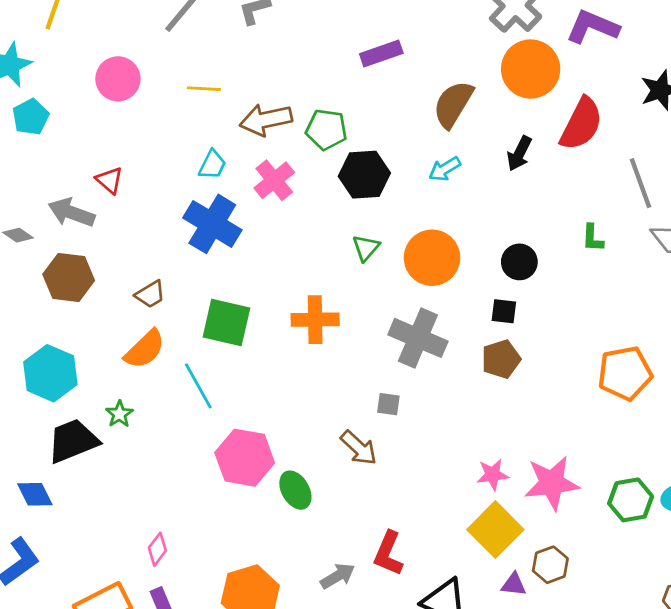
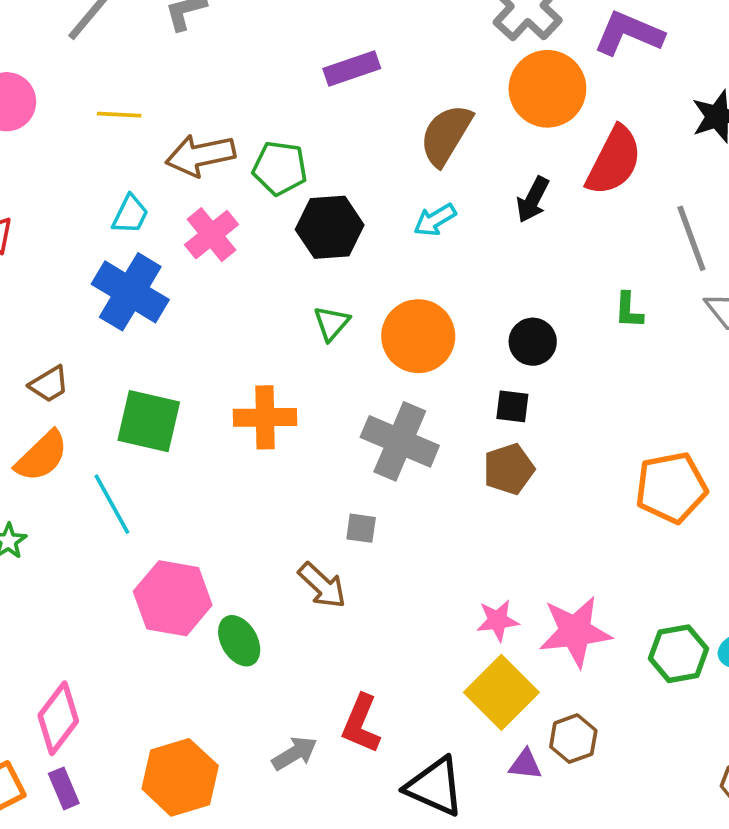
pink diamond: (157, 549) -> (58, 718), size x1.6

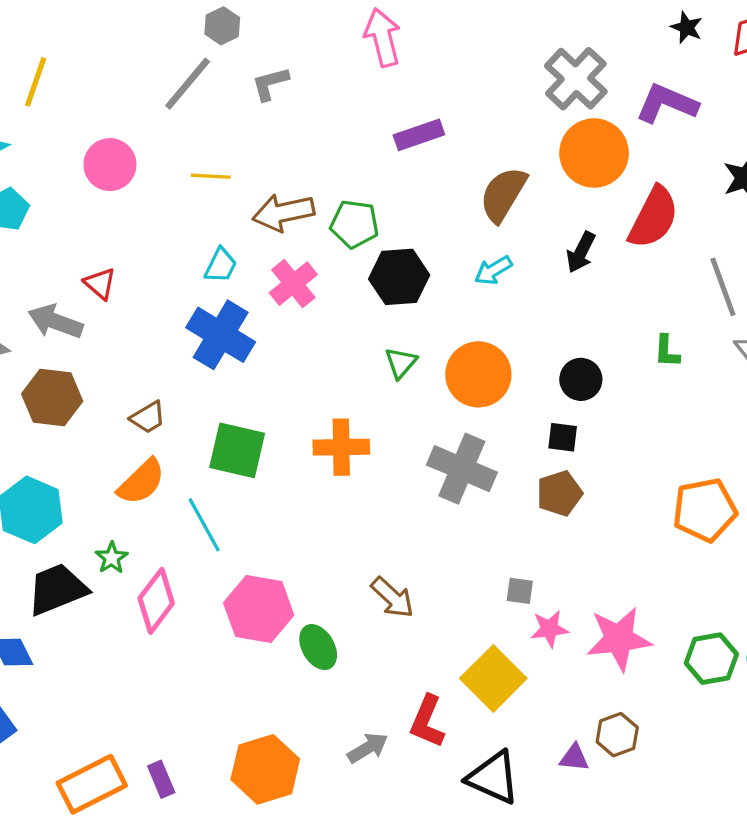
gray square: (361, 528) -> (520, 591), moved
yellow square: (501, 692) -> (493, 678), moved
pink diamond: (58, 718) -> (156, 601), moved

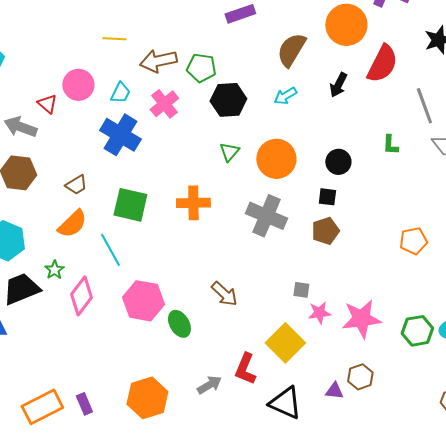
pink circle: (110, 165) -> (78, 85), moved
orange pentagon: (705, 510) -> (413, 241), size x0.7

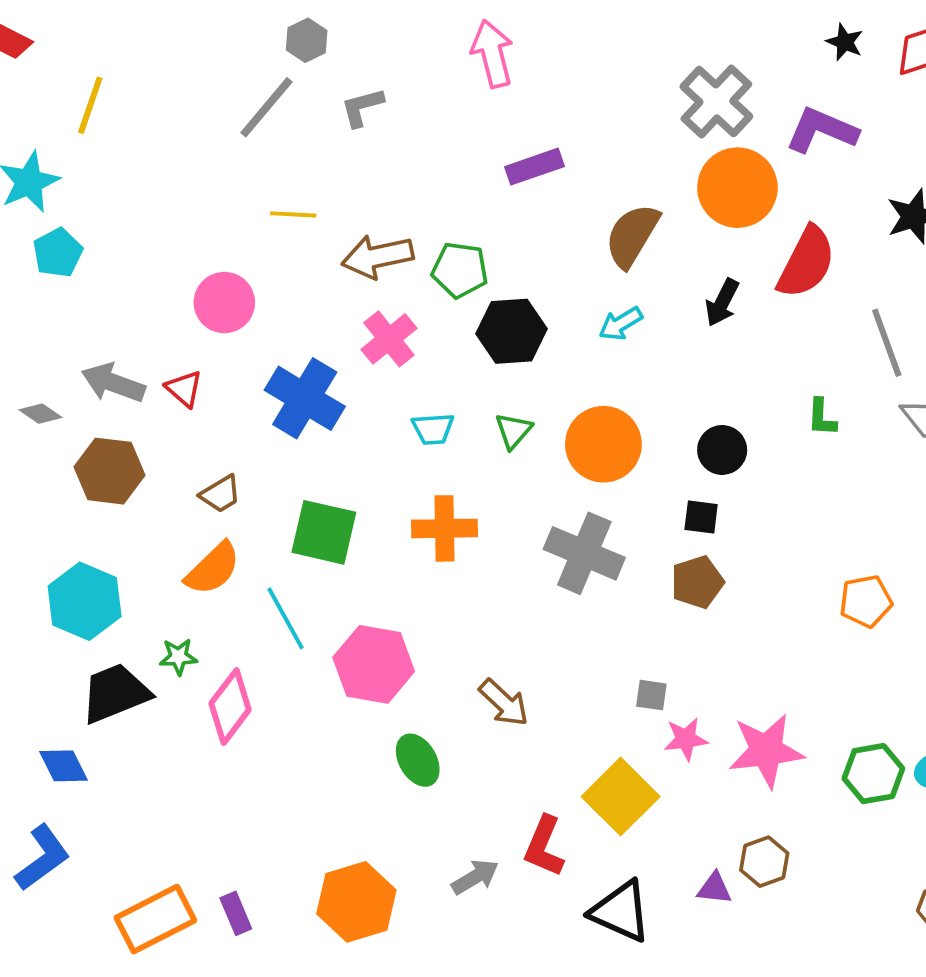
cyan trapezoid: (120, 93) -> (433, 429), moved, turned 60
red triangle: (47, 104) -> (184, 389), moved
green star: (54, 270) -> (178, 657), turned 30
pink hexagon: (143, 301) -> (374, 664), moved

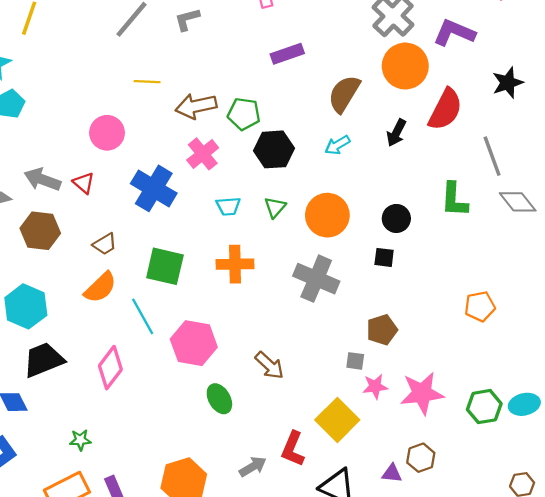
green L-shape: (822, 417) -> (454, 200), size x1.6
brown pentagon: (697, 582) -> (382, 330), moved
green star: (178, 657) -> (80, 440), moved

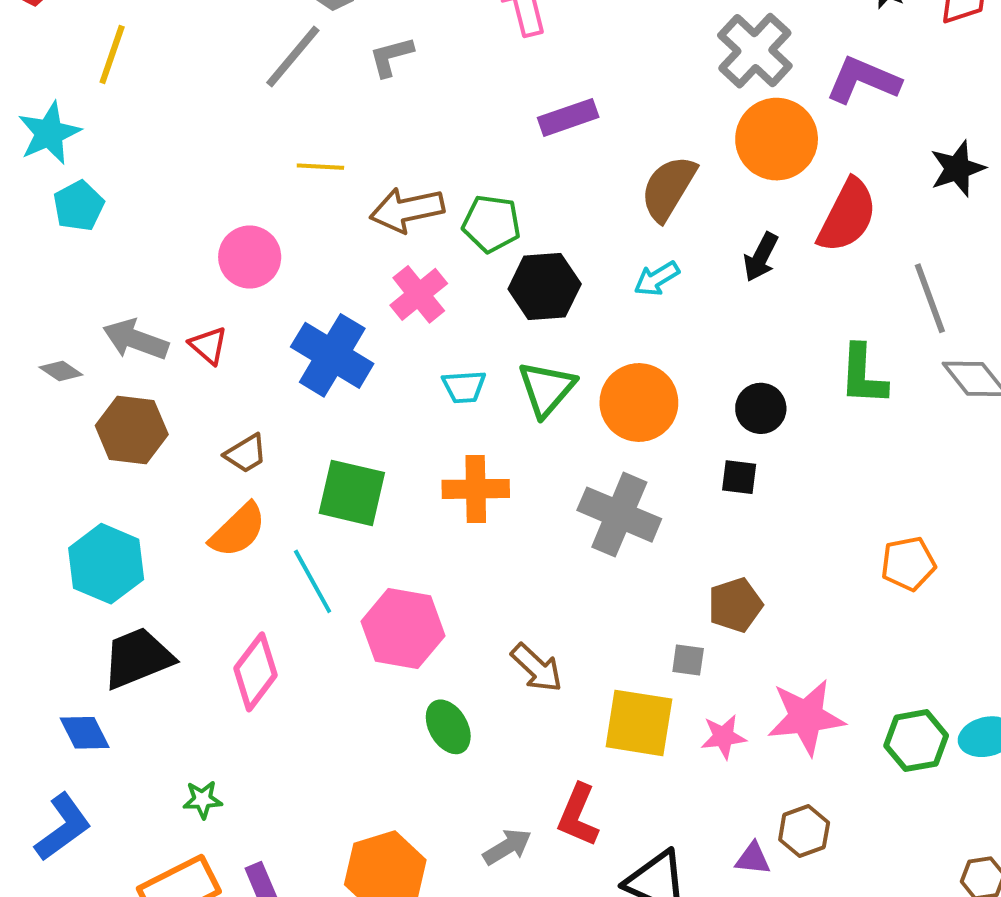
green triangle: (275, 207) -> (547, 389), size x1.5
pink star: (375, 387) -> (723, 737), moved
yellow square: (337, 420) -> (639, 723), moved, turned -36

